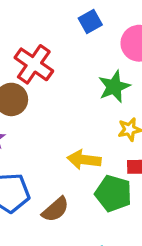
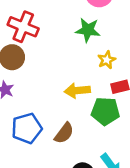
green star: (114, 87) -> (88, 30), turned -30

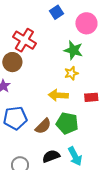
yellow star: (107, 60) -> (71, 73), moved
green pentagon: (105, 111) -> (67, 123), moved

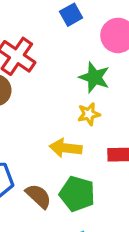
brown semicircle: (43, 126) -> (38, 196), turned -96

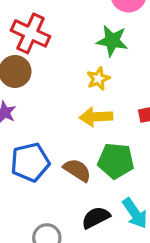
yellow star: (89, 114) -> (98, 79), moved

